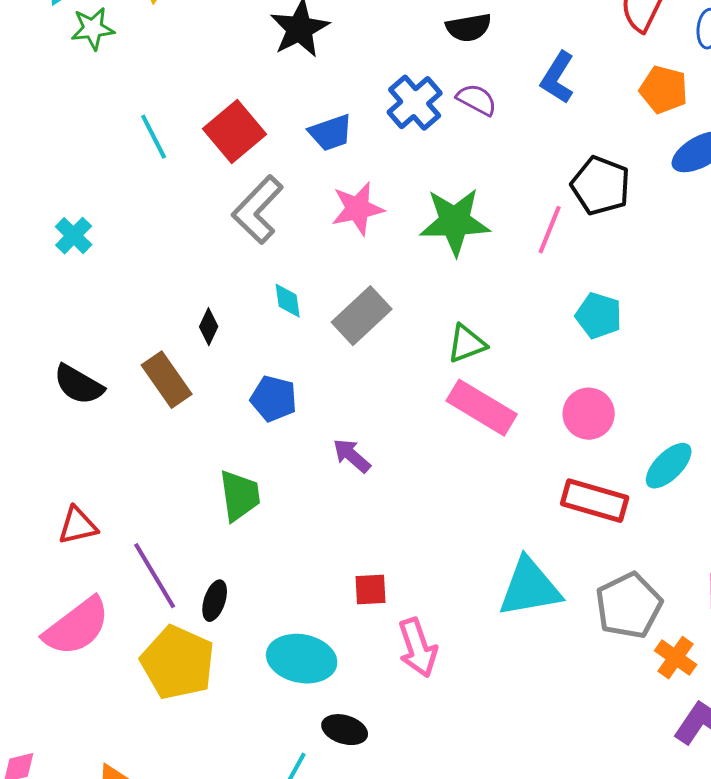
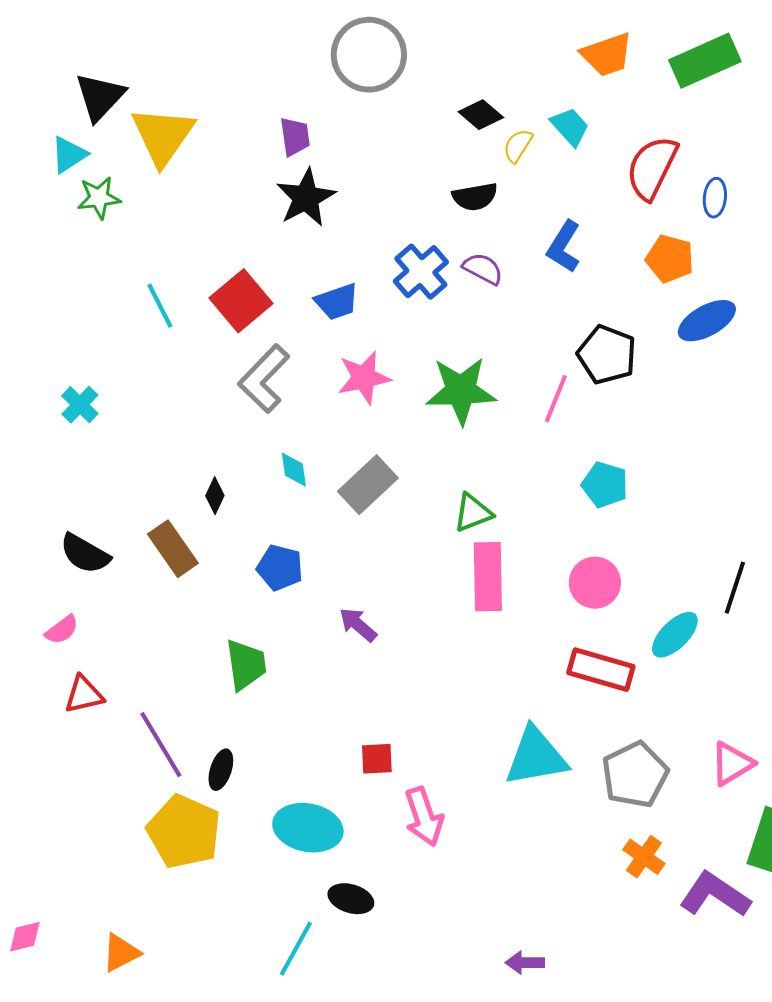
pink rectangle: (482, 408) -> (488, 577), turned 58
pink semicircle: (77, 627) -> (62, 630), moved, size x0.5
orange cross: (676, 658) -> (644, 857), moved

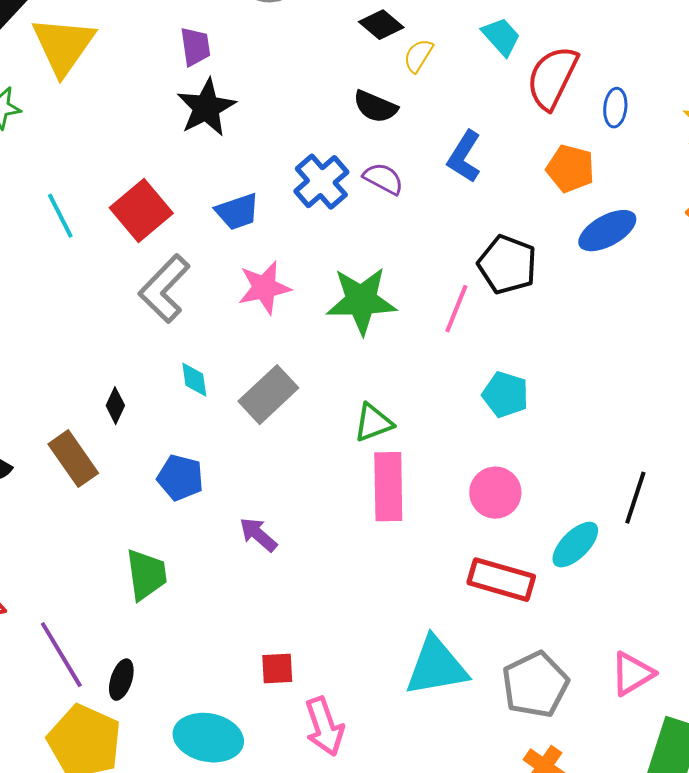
cyan trapezoid: (570, 127) -> (501, 37), moved
black semicircle: (475, 197) -> (375, 107), turned 33

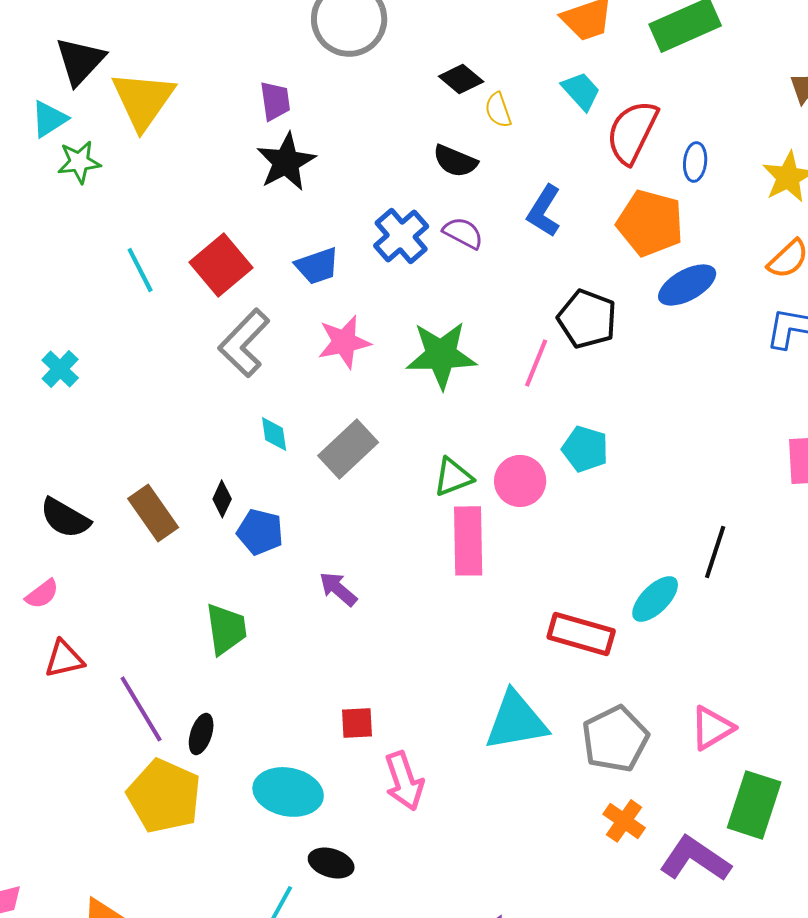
yellow semicircle: (418, 56) -> (498, 110), turned -51
orange pentagon: (570, 169) -> (650, 223), size x1.4
black diamond: (115, 406) -> (222, 499), moved
pink circle: (495, 493) -> (520, 481), moved

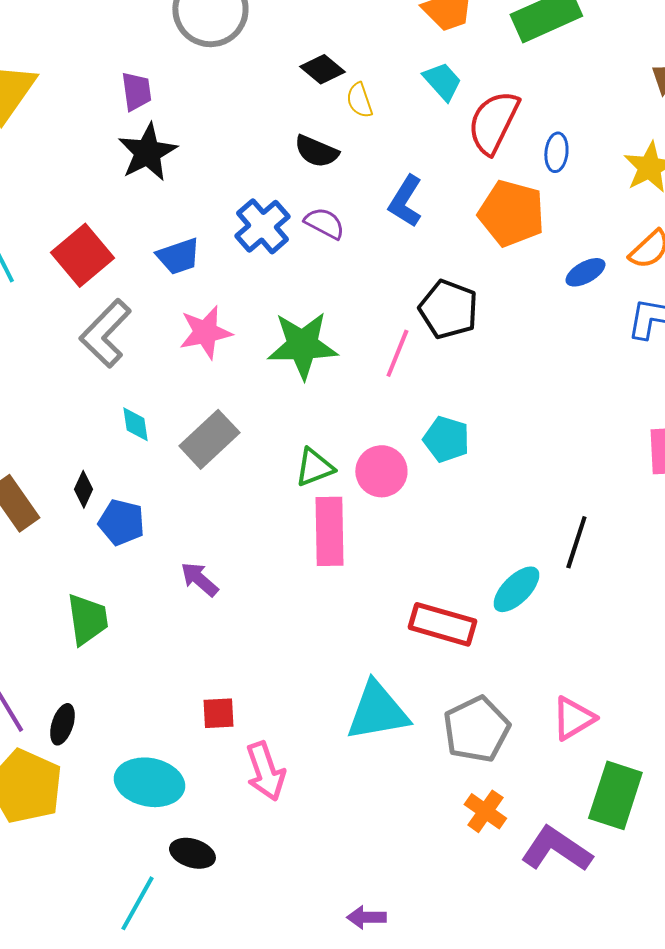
blue ellipse: (687, 285) -> (585, 272), moved, size x0.7

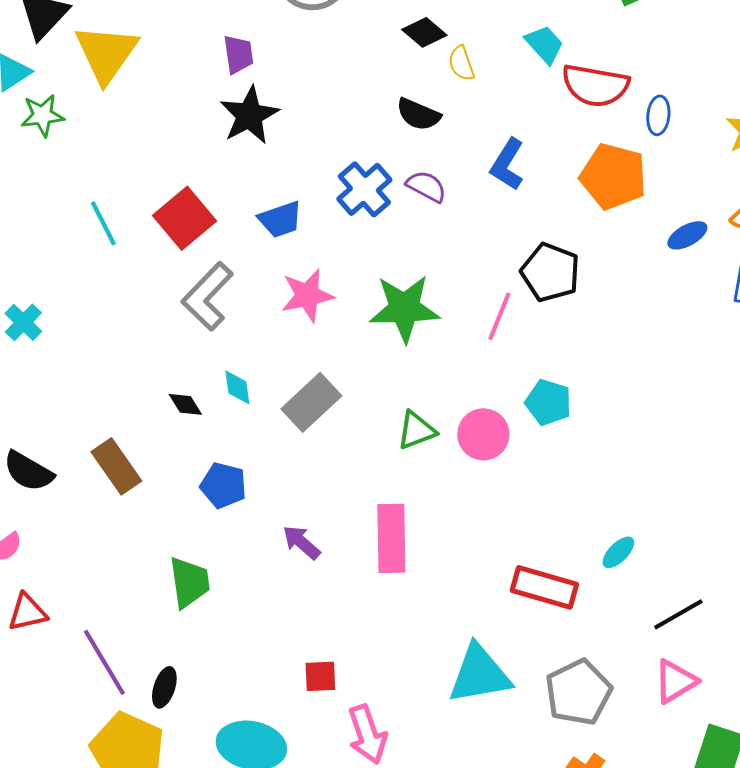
red semicircle: (493, 122) -> (595, 85), turned -106
black diamond: (83, 489) -> (185, 404), moved, turned -57
pink rectangle: (329, 531) -> (391, 538), moved
black line: (576, 542) -> (678, 614), moved, turned 42
cyan ellipse: (516, 589) -> (618, 552), size x0.7

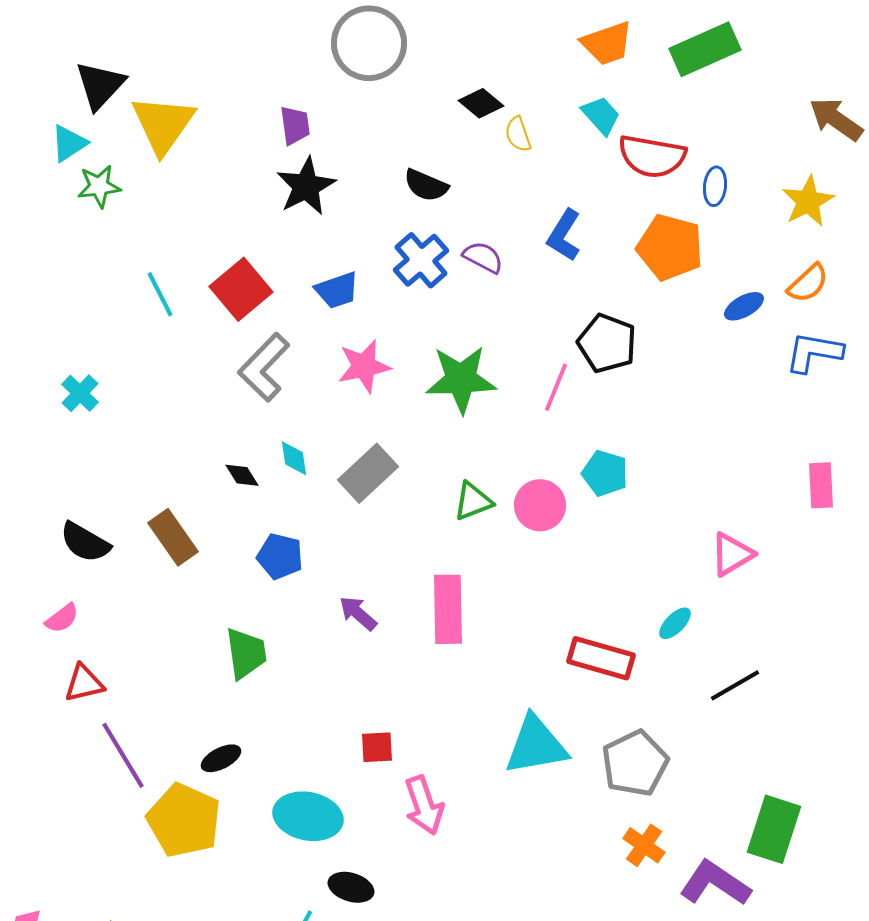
black semicircle: (418, 114) -> (426, 185), moved
purple line: (104, 662) -> (123, 755), moved
pink triangle: (675, 681) -> (732, 554), moved
black ellipse: (164, 687) -> (221, 758), turned 45

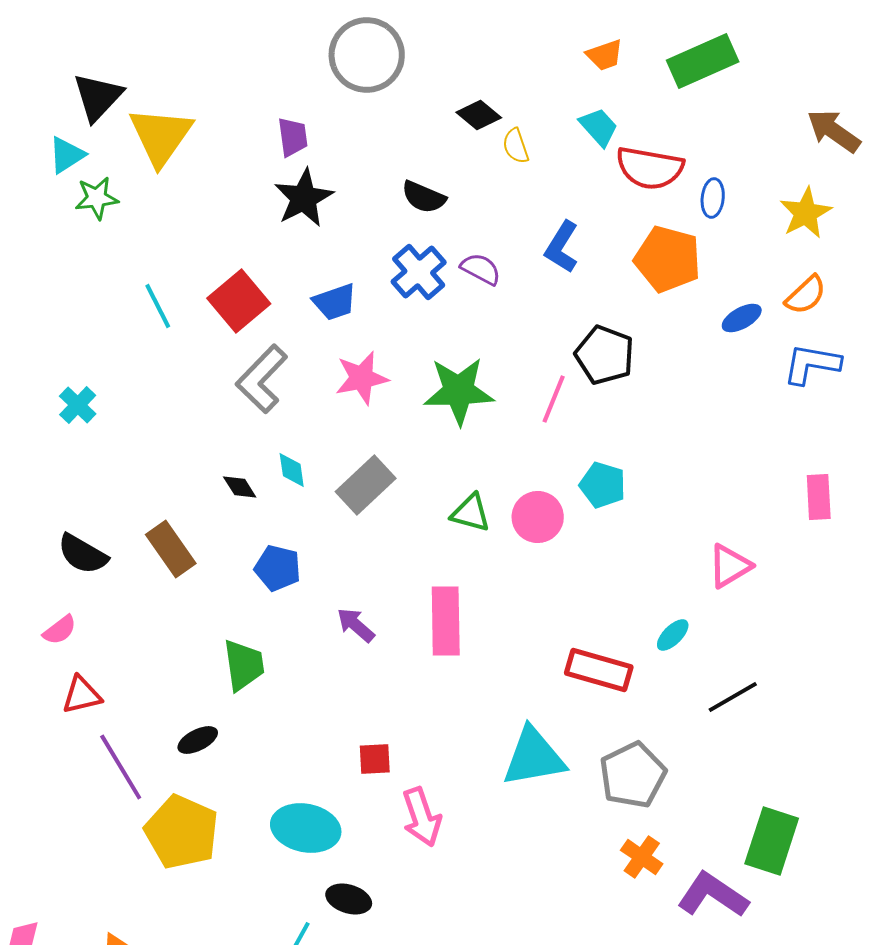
orange trapezoid: (607, 43) -> (605, 55), size x0.7
green triangle: (473, 501) -> (471, 513), turned 36
black ellipse: (221, 758) -> (198, 740), moved

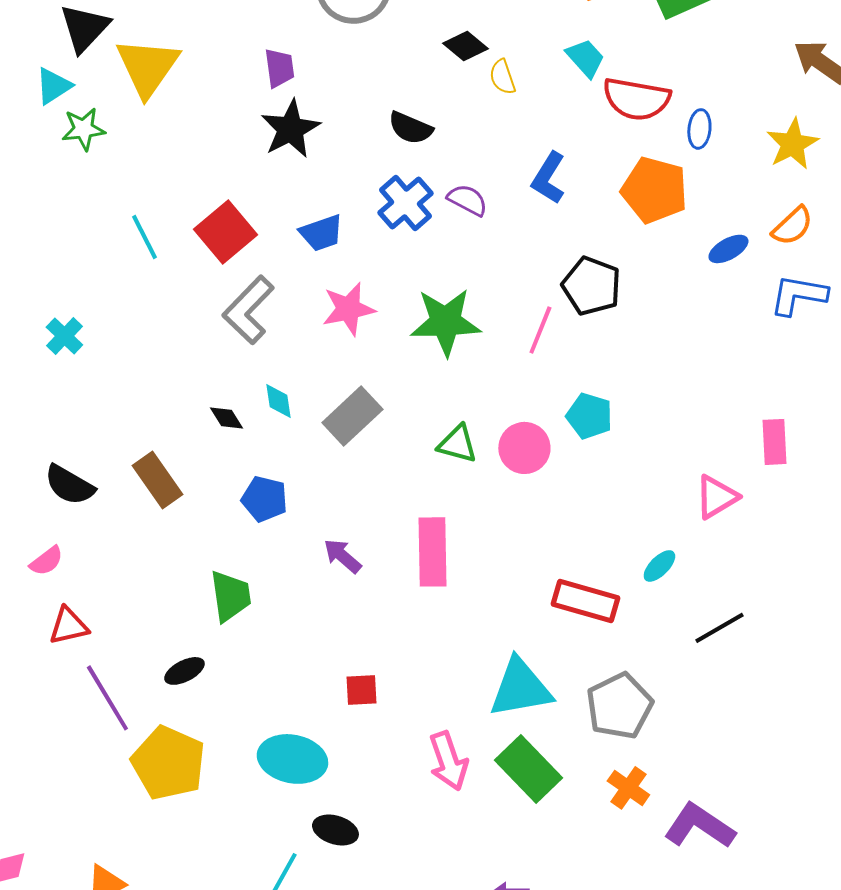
pink rectangle: (819, 497) -> (774, 442), moved
pink arrow: (422, 817) -> (448, 761), moved
green rectangle: (772, 841) -> (528, 769), moved, turned -62

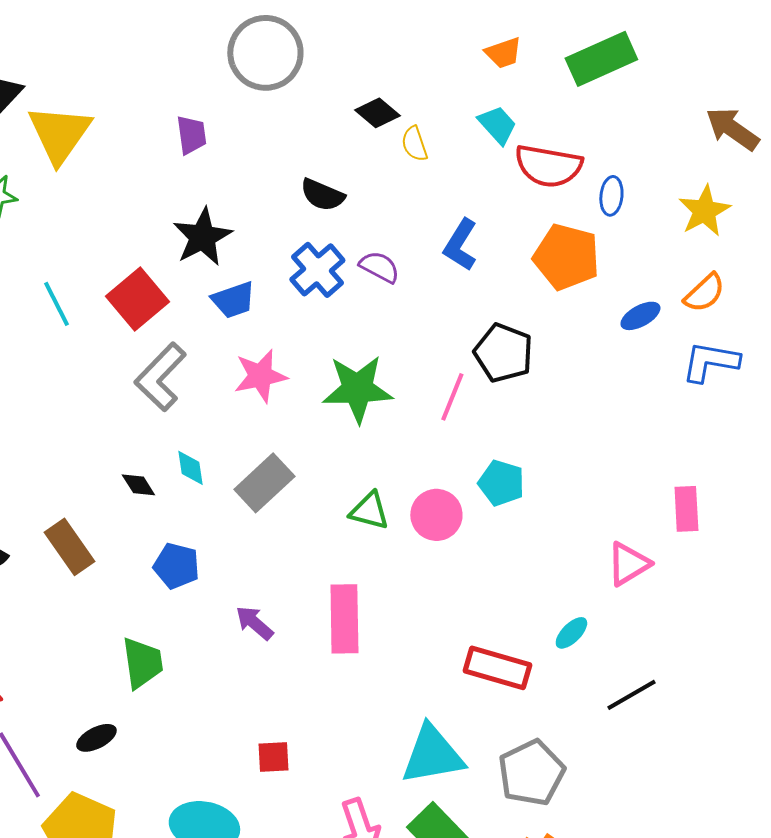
black star: (290, 129) -> (202, 237), moved

